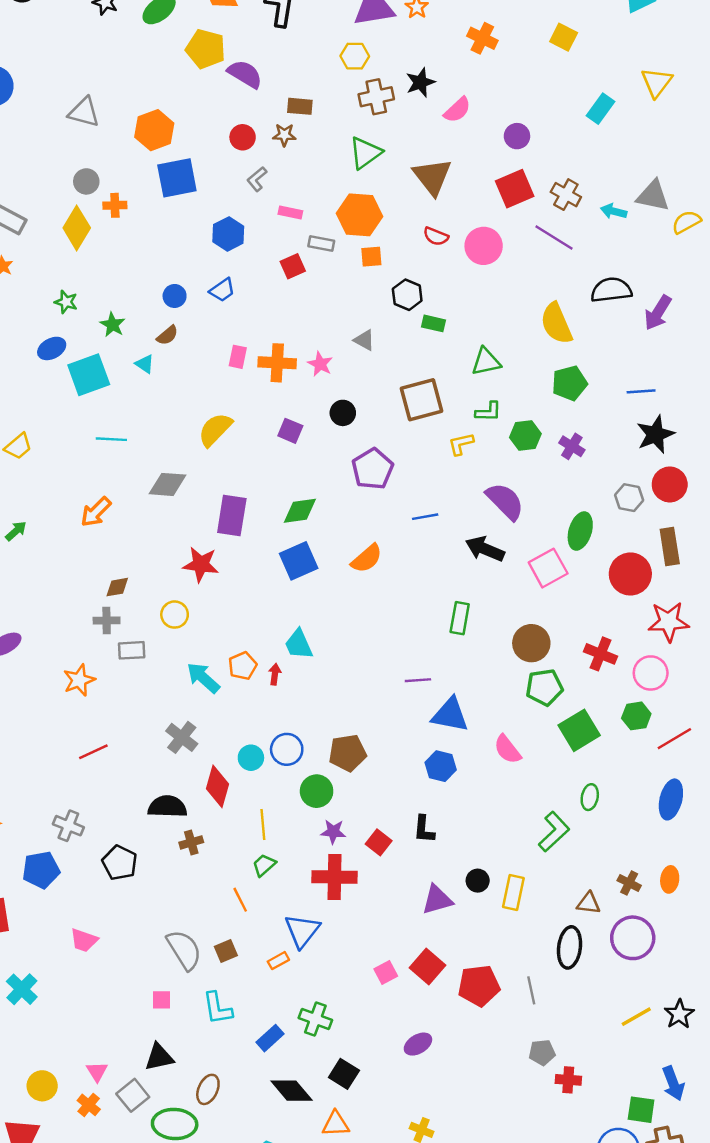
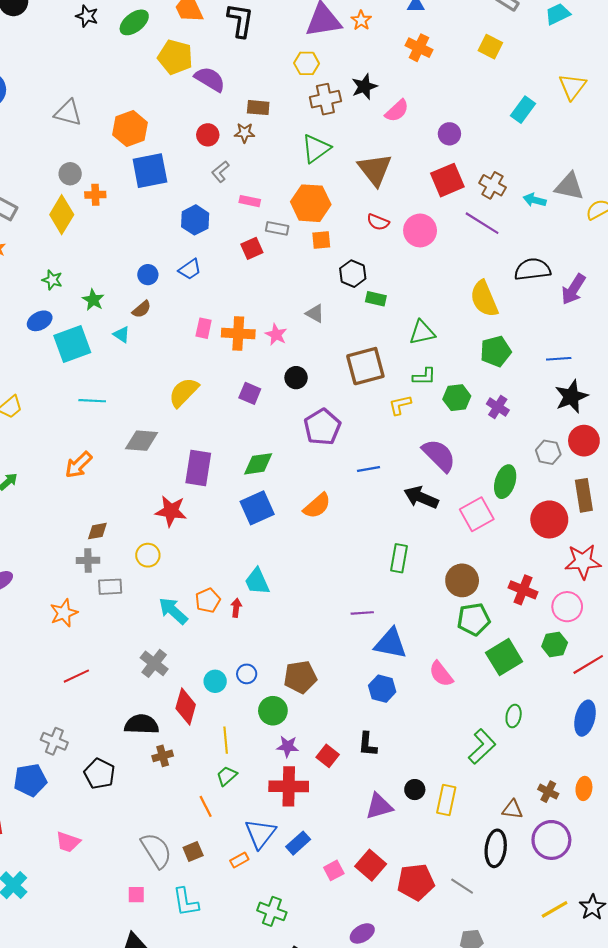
blue circle: (287, 749) -> (247, 674), size x0.7
gray line: (531, 990) -> (462, 886), turned -45
blue rectangle: (270, 1038) -> (298, 843), moved

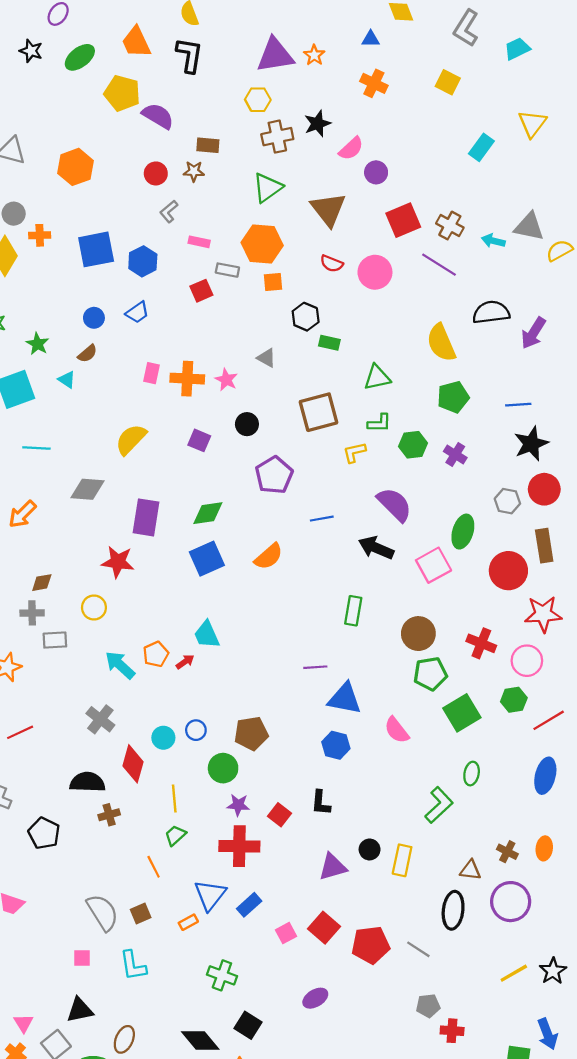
purple circle: (449, 134) -> (376, 172), moved
blue square: (150, 171) -> (96, 249), moved
red arrow: (236, 608) -> (185, 662), turned 48

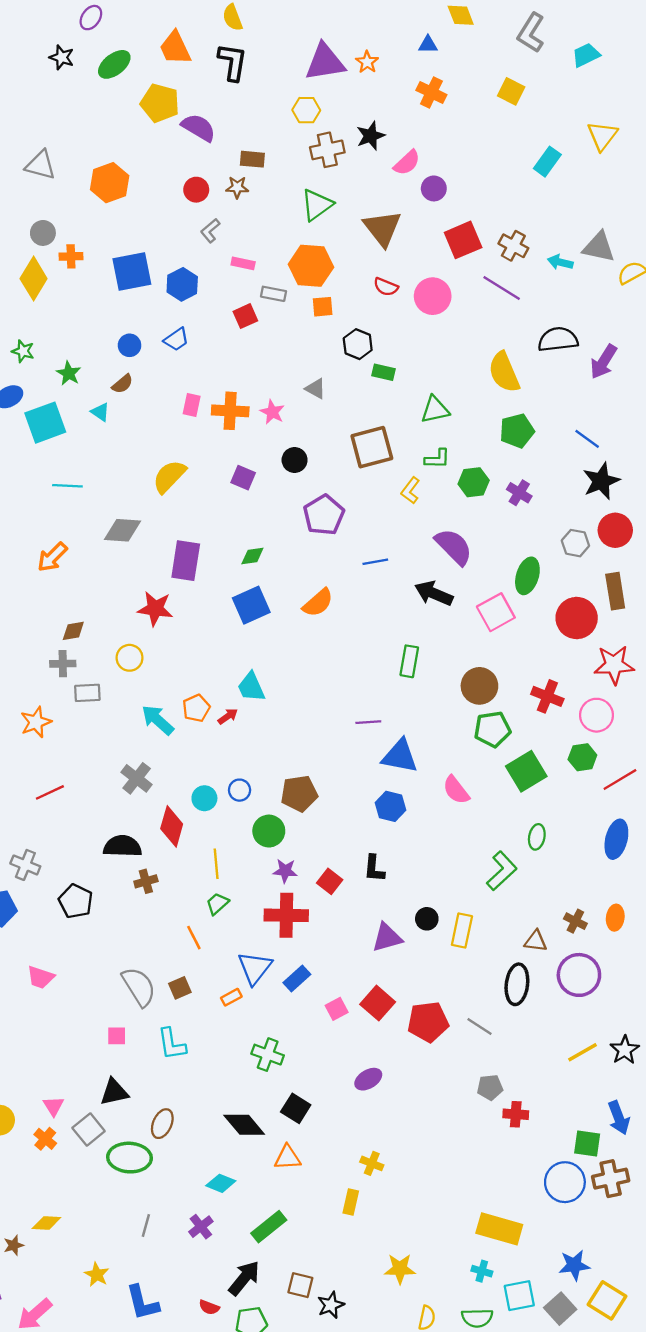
blue line: (518, 405) -> (587, 439), turned 40
yellow L-shape: (354, 452) -> (410, 490), turned -40
green diamond: (208, 513) -> (252, 556), size x0.7

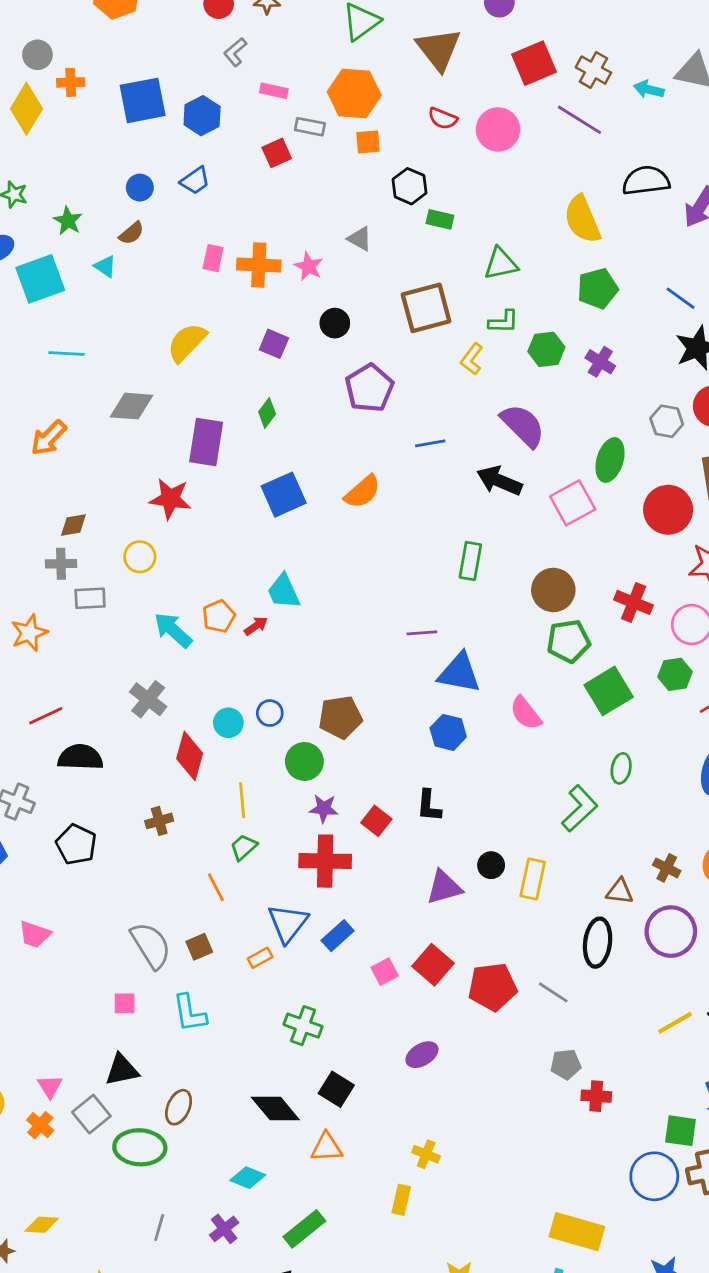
green diamond: (252, 556) -> (267, 413), moved, turned -45
black semicircle: (122, 846) -> (80, 757), moved

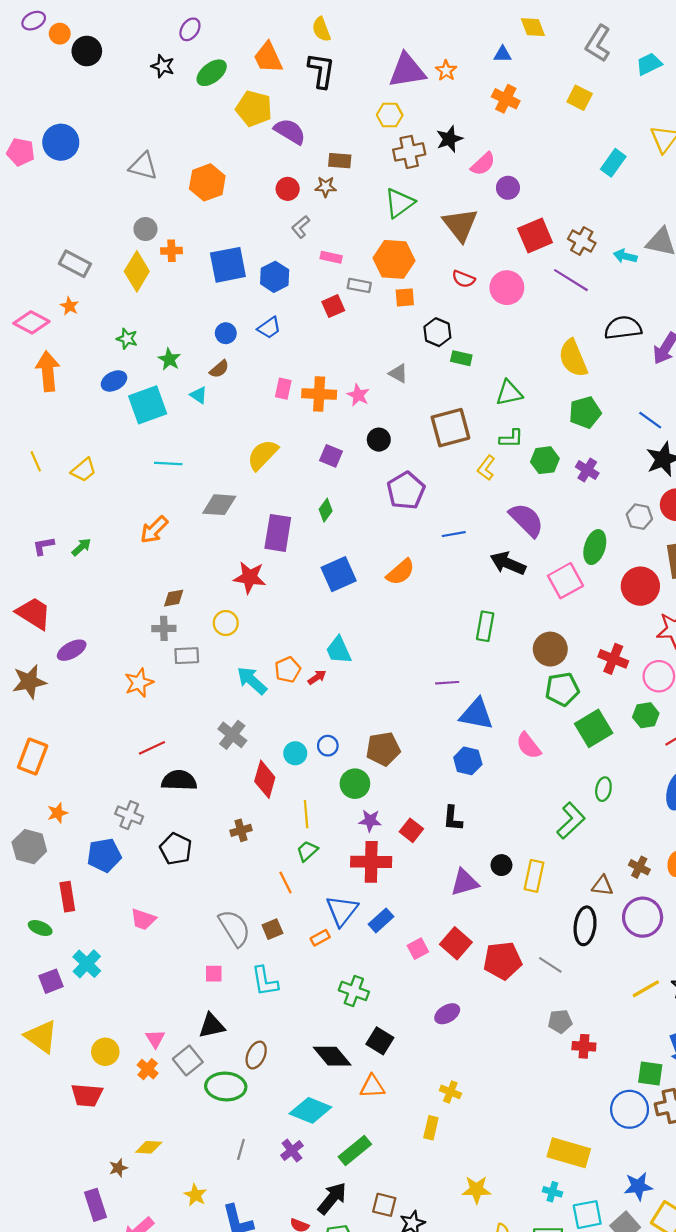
cyan diamond: (248, 1178) -> (310, 1110), size x1.5

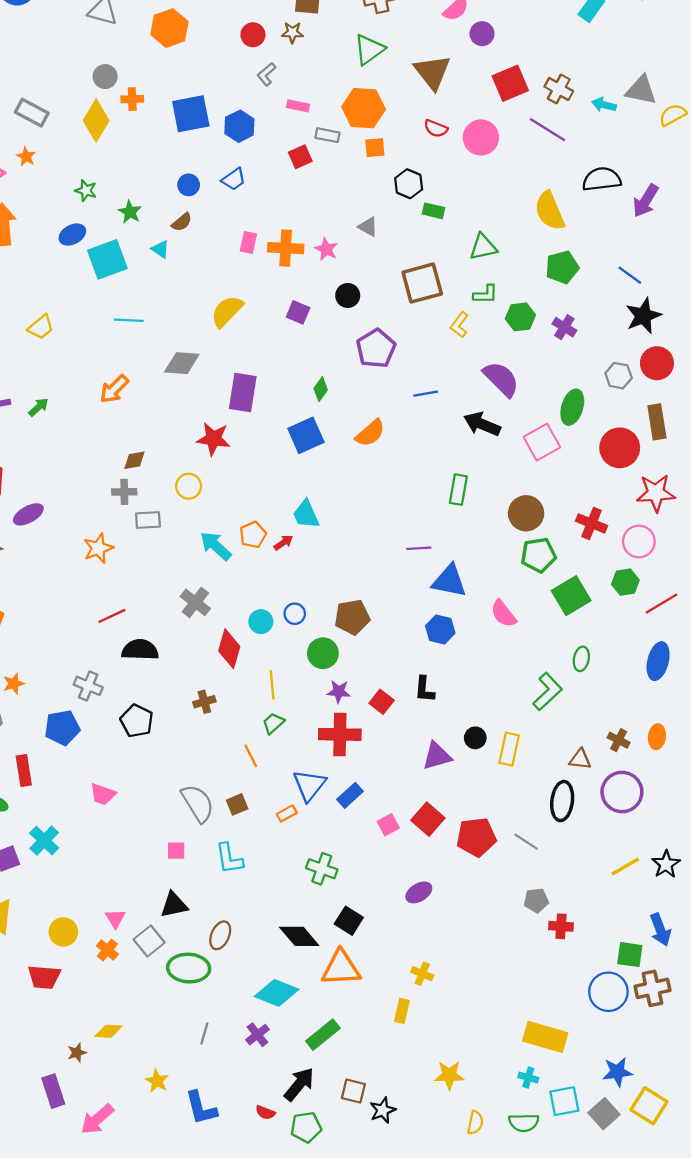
green diamond: (326, 510) -> (321, 389), moved
orange triangle: (372, 1086) -> (341, 968), size x1.5

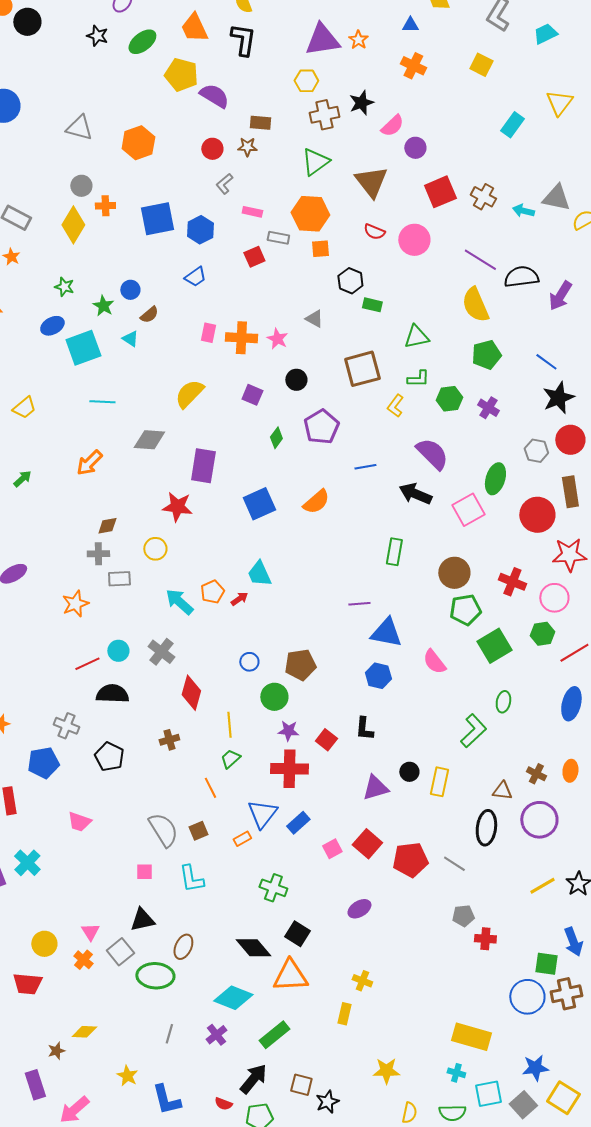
purple line: (547, 130) -> (480, 260), moved
blue circle: (189, 185) -> (130, 290), moved
green diamond: (321, 389) -> (276, 438), moved
cyan circle: (261, 622) -> (118, 651), moved

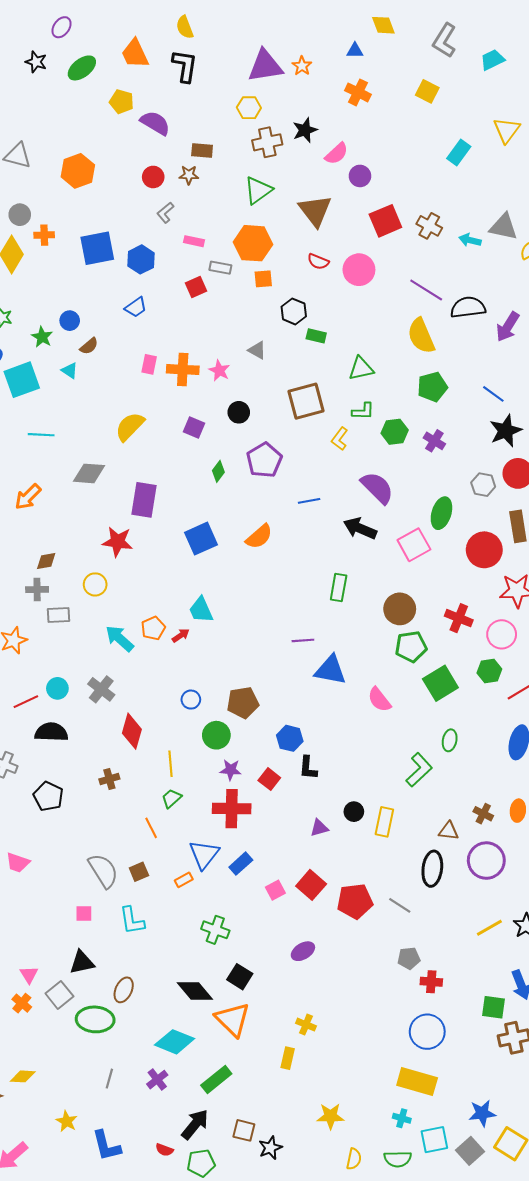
yellow pentagon: (181, 75) -> (122, 102), size x0.7
blue hexagon: (378, 676) -> (290, 738), moved
purple triangle: (375, 788) -> (319, 828), size x0.7
orange triangle: (290, 976) -> (233, 1019), turned 48
blue circle: (527, 997) -> (427, 1032), moved

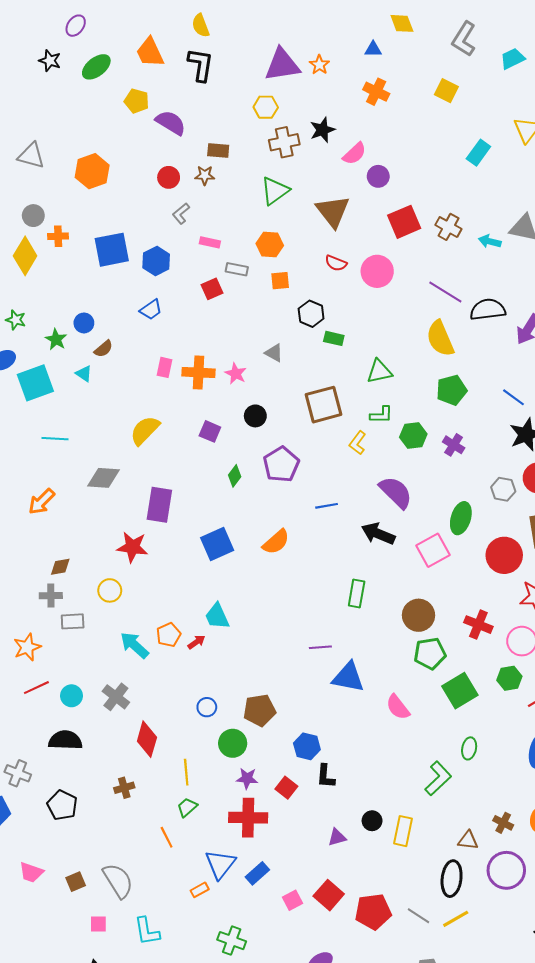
orange hexagon: (253, 243) -> (270, 244), size x0.7
red line: (26, 702) -> (36, 688), moved
brown square: (139, 872) -> (76, 882), moved
yellow line: (489, 928) -> (456, 919), moved

